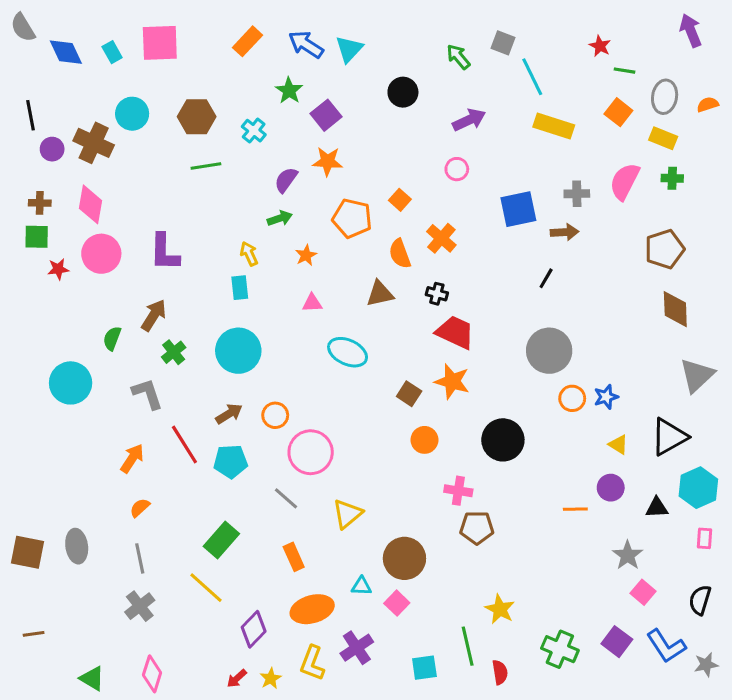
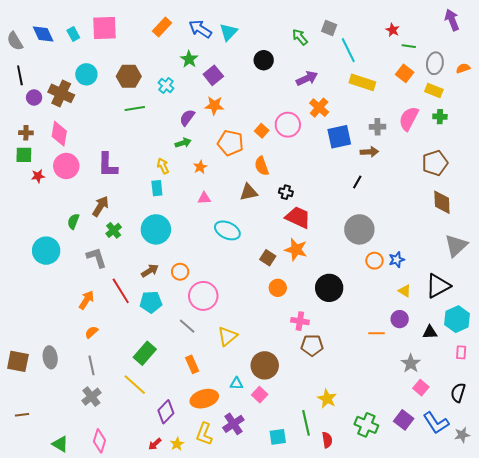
gray semicircle: (23, 27) -> (15, 41), moved
pink circle: (457, 169) -> (288, 125), moved, size x1.6
orange cross: (441, 238) -> (319, 108), moved

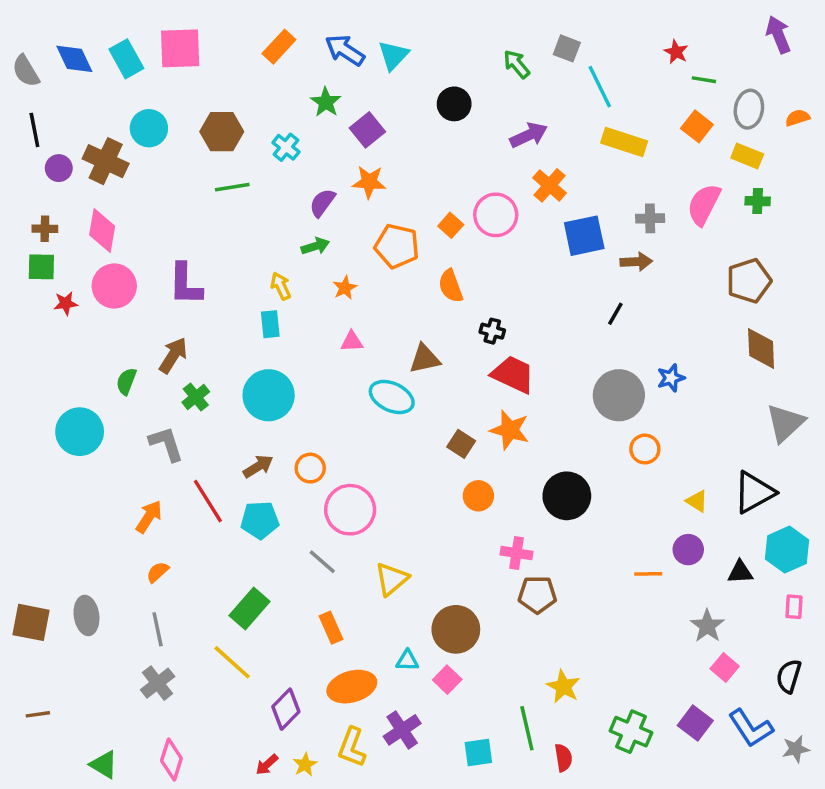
cyan rectangle: (73, 34) -> (126, 59), size x1.5
brown triangle: (249, 192) -> (425, 359), moved
blue star: (397, 260) -> (671, 378), moved

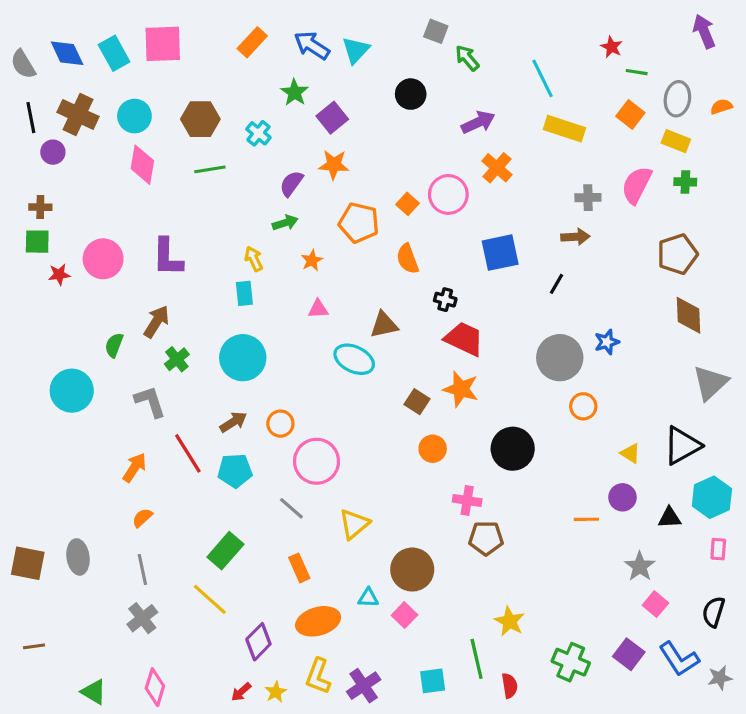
gray square: (567, 48) -> (436, 31), moved
brown cross: (106, 161) -> (78, 114), moved
pink diamond: (102, 231) -> (142, 165), moved
blue square: (584, 236) -> (500, 253), moved
purple cross: (402, 730) -> (364, 686), moved

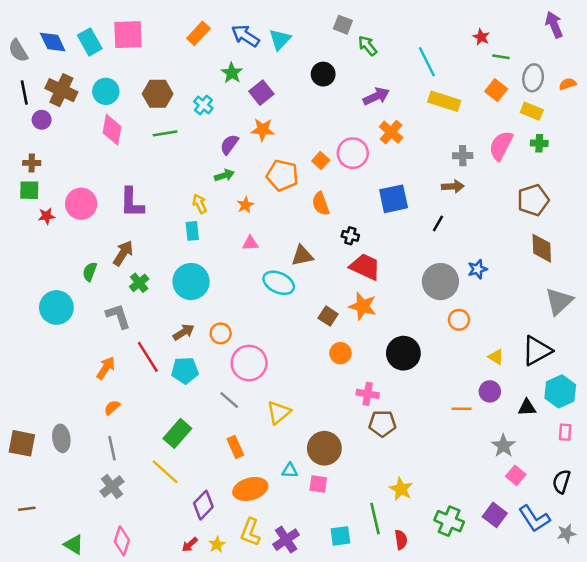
pink square: (404, 615) -> (318, 484), turned -36

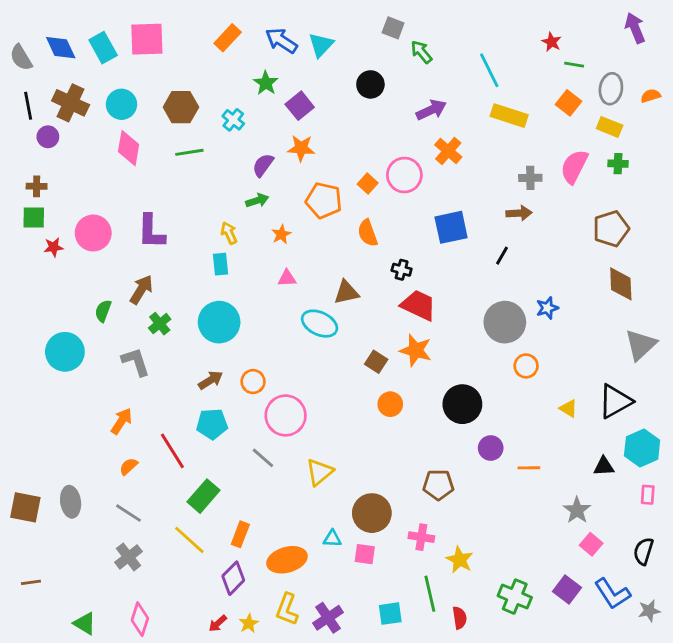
red line: (148, 357) -> (172, 451), moved
purple circle: (490, 391) -> (491, 448), moved
pink cross: (368, 394) -> (421, 537), moved
orange rectangle: (235, 447) -> (240, 534), moved, turned 45
gray line: (112, 448) -> (129, 513), turned -45

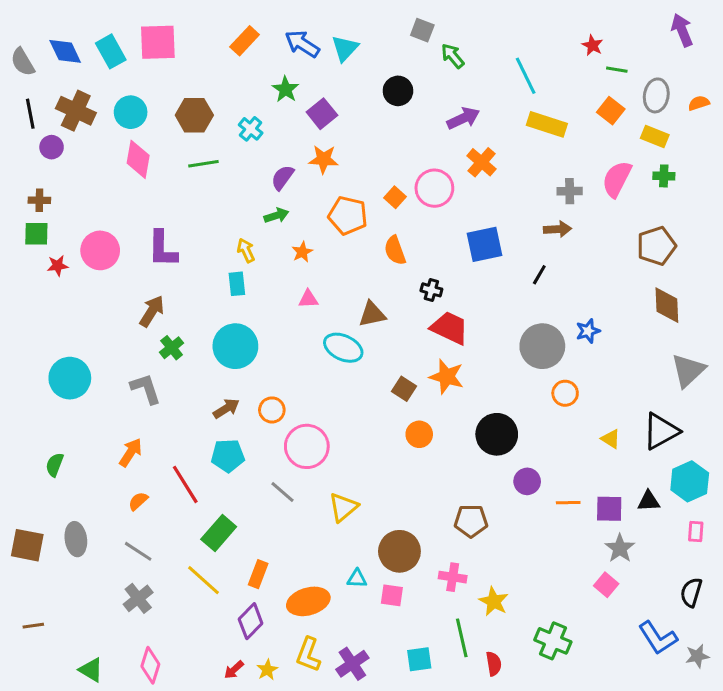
green semicircle: (103, 311) -> (55, 465), moved
pink square: (591, 544) -> (606, 585), moved
purple square: (567, 589) -> (609, 509), moved, turned -36

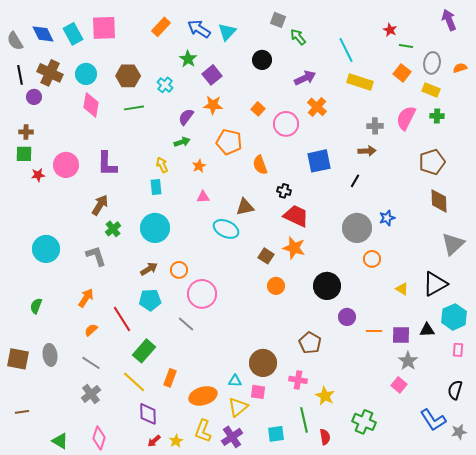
orange square: (395, 197) -> (258, 109), moved
yellow triangle: (343, 507) -> (238, 407), moved
brown pentagon: (471, 521) -> (310, 343), turned 30
purple diamond: (251, 621) -> (148, 414), moved, turned -45

